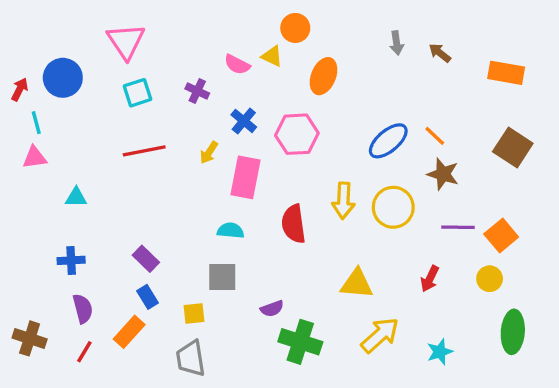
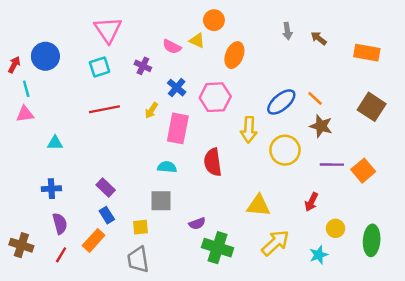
pink triangle: (126, 41) -> (108, 30), moved
yellow arrow: (343, 201) -> (249, 130), moved
yellow circle: (490, 279) -> (335, 228), moved

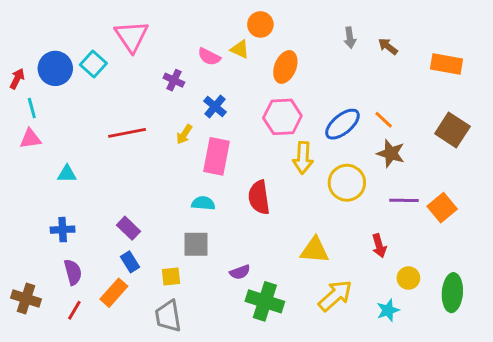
cyan square: (100, 67) -> (93, 64), moved, turned -30
pink hexagon: (215, 97) -> (282, 117), moved
red arrow: (311, 202) -> (379, 246), turned -42

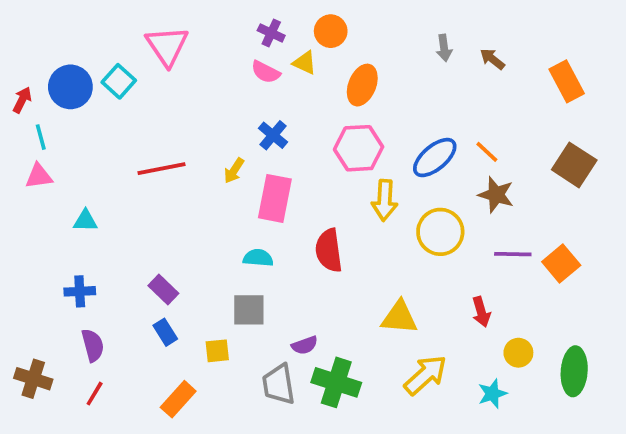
orange rectangle: (447, 64) -> (567, 81), turned 52
purple cross: (174, 80) -> (271, 33), moved
orange rectangle: (114, 293) -> (178, 399), moved
gray trapezoid: (168, 316) -> (279, 384), moved

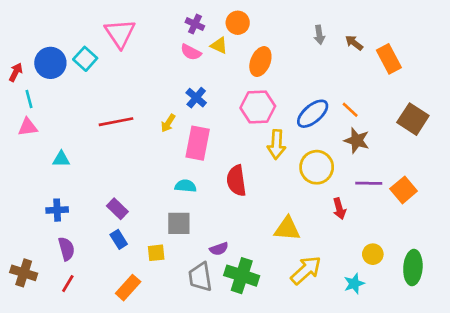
orange rectangle: (567, 81) -> (389, 59), moved
red arrow: (481, 312) -> (339, 209), moved

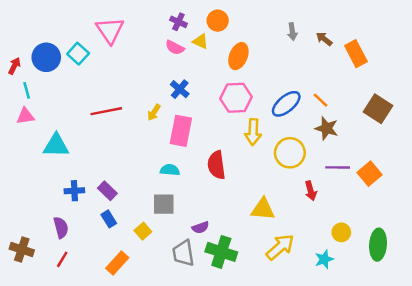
cyan triangle: (61, 159) -> (56, 145), size x1.6
blue cross: (57, 210) -> (74, 191), moved
yellow square: (156, 253) -> (143, 231), turned -35

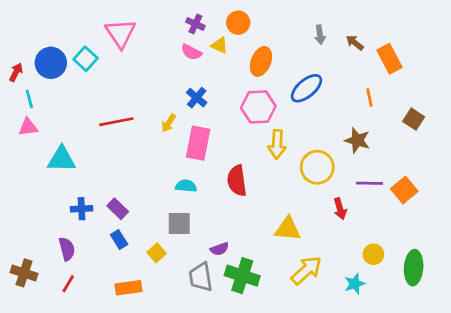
orange line: (320, 100) -> (369, 98), moved, turned 35
blue ellipse: (286, 104) -> (306, 88), moved
brown square: (378, 109) -> (414, 119), size x0.7
orange rectangle: (117, 263) -> (128, 288), turned 40

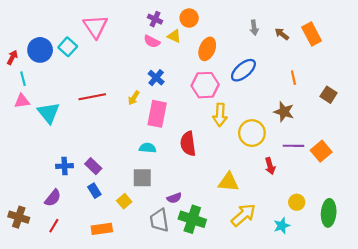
orange rectangle: (390, 59) -> (312, 34), moved
cyan triangle: (61, 159) -> (49, 113), moved, turned 50
purple semicircle: (67, 249) -> (53, 198), turned 54

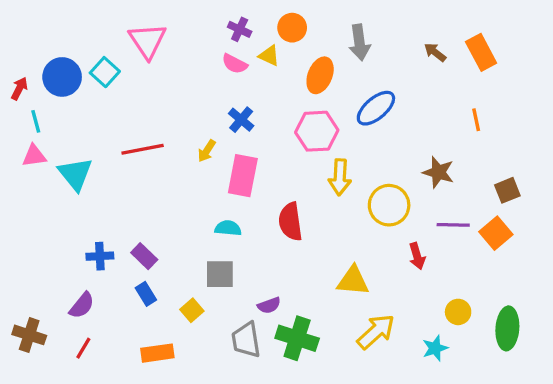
gray arrow: (254, 28) -> (359, 42), moved, size x1.5
orange line: (293, 78) -> (476, 120), moved
brown square: (329, 95) -> (507, 190), moved, turned 35

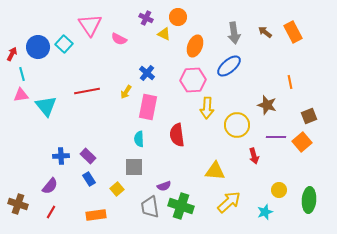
gray arrow: (359, 42) -> (234, 33), moved
pink semicircle: (235, 64) -> (119, 39), moved
orange line: (476, 120) -> (290, 82), moved
cyan semicircle: (228, 228) -> (139, 139), turned -98

